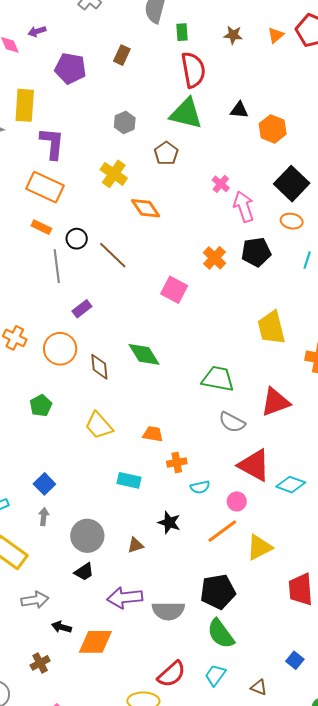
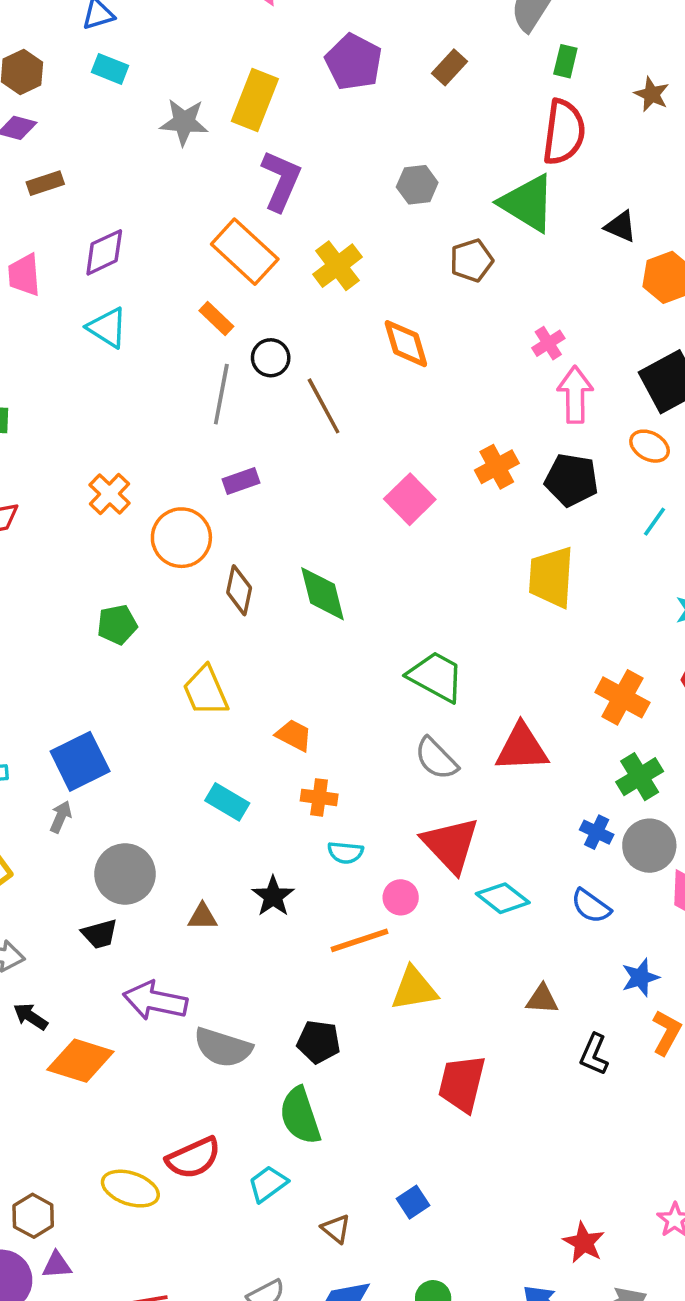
yellow cross: (114, 174) -> (337, 266), moved
yellow trapezoid: (271, 328) -> (551, 577), moved
blue square: (44, 484) -> (80, 761), size x1.5
black pentagon: (218, 592) -> (319, 1042), size x0.7

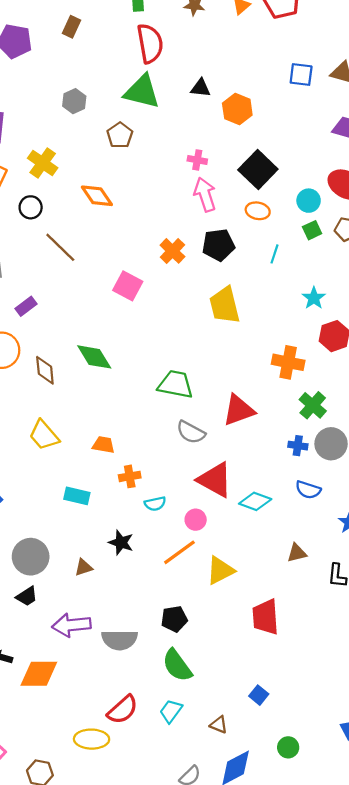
pink cross: (548, 343) -> (197, 160), moved, turned -30
black circle: (271, 358) -> (31, 207), moved

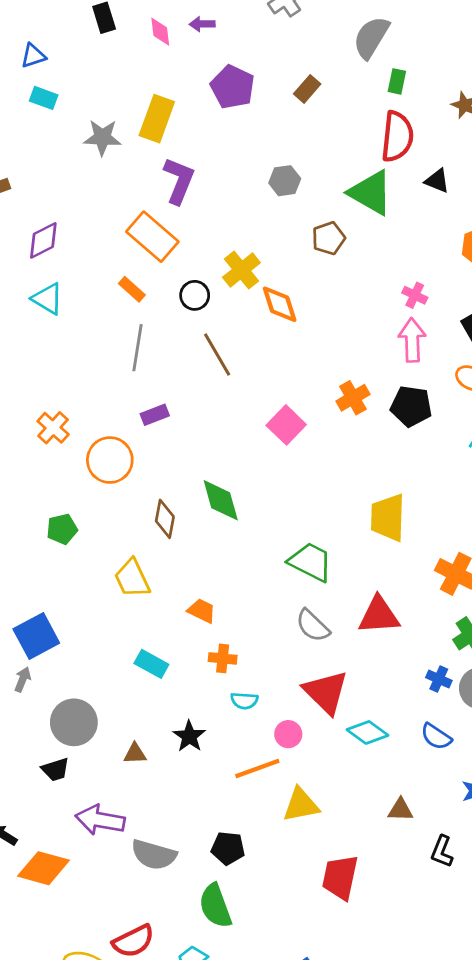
black triangle: (201, 88) -> (437, 181), moved
yellow cross: (43, 163) -> (241, 270), moved
yellow trapezoid: (225, 305) -> (388, 518), moved
brown diamond: (45, 370) -> (165, 519), moved

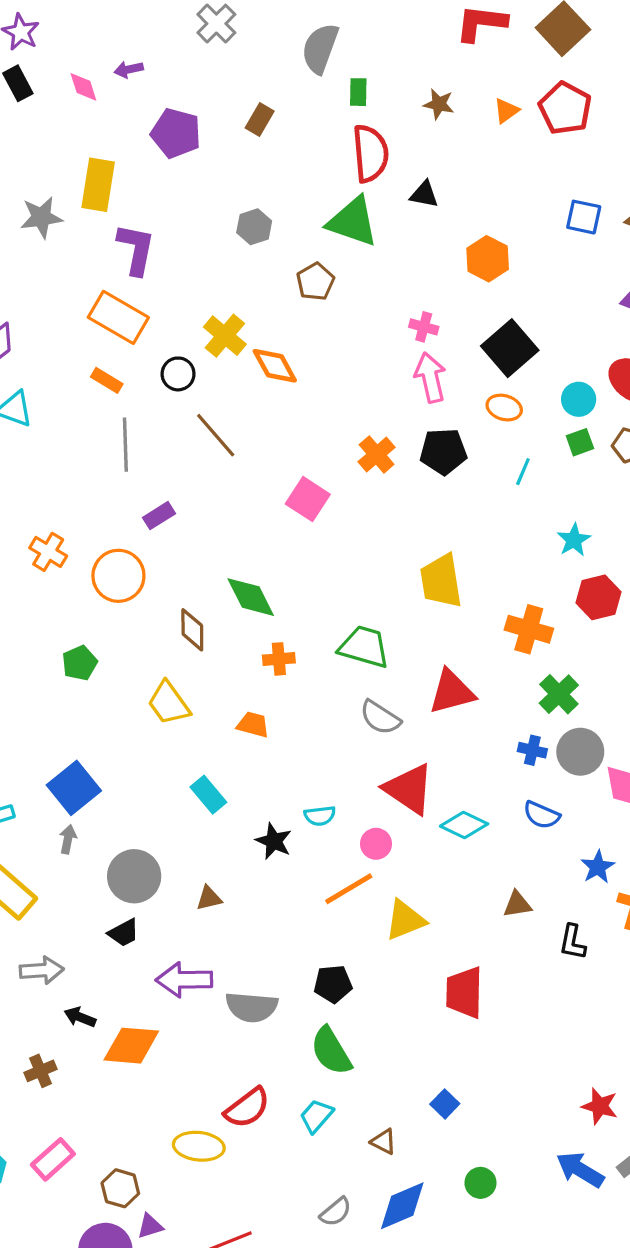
orange cross: (223, 658) -> (279, 659), moved
cyan rectangle: (151, 664) -> (208, 795), turned 32
black star: (189, 736) -> (274, 841), moved

